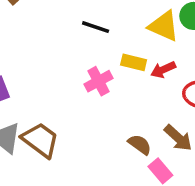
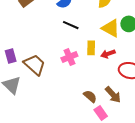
yellow rectangle: (134, 62) -> (91, 48), turned 72
brown trapezoid: (40, 140) -> (35, 65), moved

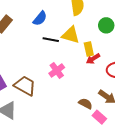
yellow triangle: (111, 28) -> (71, 35), moved
yellow rectangle: (91, 48) -> (89, 49), moved

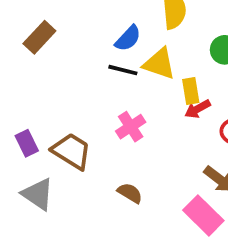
blue semicircle: (40, 18) -> (128, 38), moved
brown semicircle: (85, 104) -> (130, 193), moved
pink rectangle: (99, 117) -> (203, 215), size x1.5

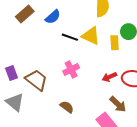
blue semicircle: (128, 38) -> (53, 17), moved
yellow rectangle: (191, 91) -> (115, 43), moved
red arrow: (198, 109) -> (109, 77), moved

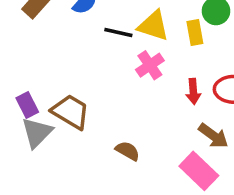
pink cross: (71, 70) -> (150, 65), moved
red arrow: (109, 77) -> (193, 91), turned -64
gray triangle: (15, 102) -> (37, 133), moved, turned 42

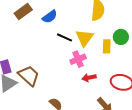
yellow triangle: (153, 26) -> (85, 38), turned 36
red arrow: (193, 91) -> (89, 78), moved, turned 72

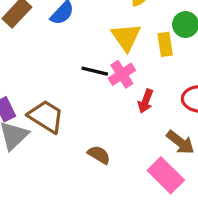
black line: (64, 37) -> (95, 71), moved
red arrow: (89, 78) -> (146, 101), turned -48

